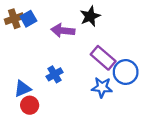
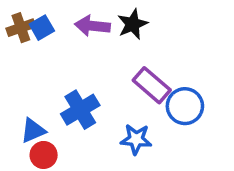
purple arrow: (63, 31) -> (92, 26), moved
blue cross: (55, 74) -> (80, 110), size x1.5
blue star: (102, 87) -> (136, 139), moved

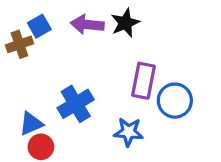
brown cross: (21, 28) -> (19, 44), moved
purple rectangle: (152, 85) -> (143, 81), turned 60

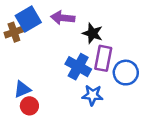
black star: (125, 23) -> (92, 33), moved, turned -30
blue square: (39, 26) -> (28, 19), size x1.5
blue cross: (76, 104) -> (78, 67), moved, turned -30

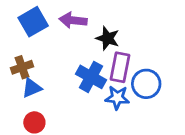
brown cross: (14, 32) -> (22, 67), moved
blue triangle: (22, 89) -> (32, 88), moved
blue star: (92, 95) -> (117, 98), moved

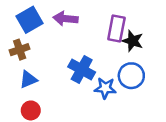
black star: (108, 38) -> (133, 41), moved
brown cross: (22, 67) -> (20, 50), moved
purple rectangle: (120, 67) -> (116, 28), moved

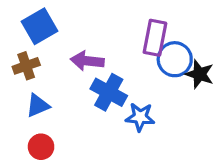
purple arrow: (66, 19) -> (87, 61), moved
black star: (133, 41) -> (200, 74), moved
blue circle: (131, 76) -> (175, 59), moved

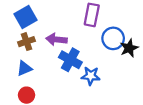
purple rectangle: (155, 38) -> (92, 15), moved
brown cross: (26, 66) -> (27, 42), moved
black star: (200, 74) -> (129, 48), turned 30

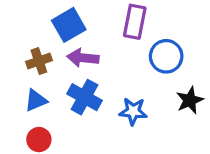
blue square: (25, 17) -> (69, 25), moved
black star: (129, 48) -> (190, 100), moved
blue cross: (70, 60) -> (84, 97), moved

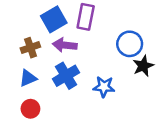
purple rectangle: (135, 22) -> (86, 17), moved
blue cross: (84, 97) -> (66, 76), turned 30
black star: (190, 100) -> (143, 66), moved

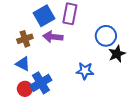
blue cross: (66, 76) -> (41, 83), moved
blue triangle: (28, 78) -> (23, 64), turned 49

